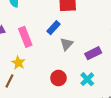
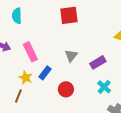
blue rectangle: (54, 28) -> (45, 73), moved
cyan cross: (87, 79) -> (104, 87), moved

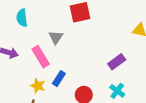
gray triangle: (71, 56) -> (56, 37), moved
cyan cross: (104, 87) -> (117, 91), moved

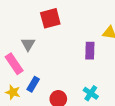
purple rectangle: (117, 62) -> (90, 51), moved, turned -49

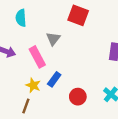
red square: (50, 18) -> (78, 15), turned 30

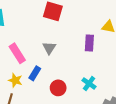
gray triangle: (53, 39) -> (49, 48), moved

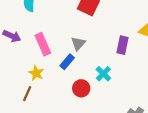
blue rectangle: (35, 73) -> (67, 62), moved
cyan cross: (89, 83) -> (103, 74), moved

